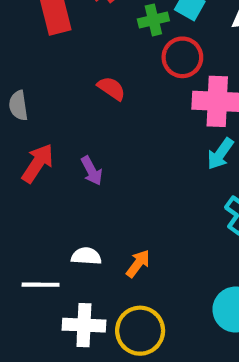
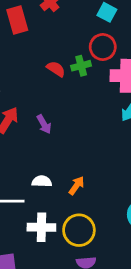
green cross: (153, 20) -> (81, 66), moved

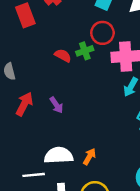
white semicircle: (42, 181) -> (59, 155), size x1.6

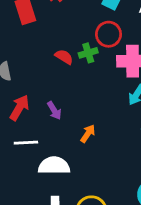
orange arrow: (89, 157) -> (88, 134), moved
white line: (34, 175) -> (26, 143), moved

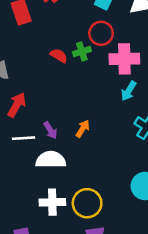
purple arrow: (54, 111) -> (50, 130), moved

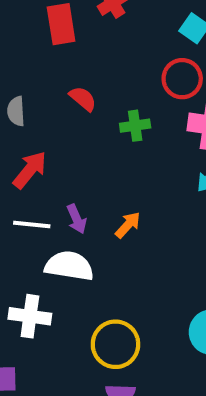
green cross: (82, 51) -> (135, 126), moved
red semicircle: (59, 56) -> (83, 99), moved
white cross: (52, 202) -> (30, 316), moved

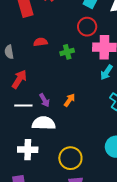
red semicircle: (83, 99) -> (41, 42), turned -40

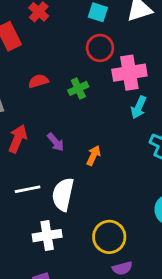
purple arrow: (44, 100) -> (56, 142), moved
white line: (23, 105) -> (28, 189), moved
white semicircle: (44, 123) -> (63, 194), turned -70

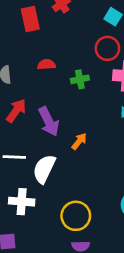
purple arrow: (56, 142) -> (49, 122), size x1.6

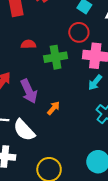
green cross: (80, 79) -> (56, 57), size x1.5
white semicircle: (44, 169) -> (24, 130), turned -70

